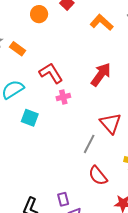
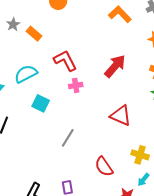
red triangle: (111, 123) -> (121, 116), turned -30
gray line: (89, 144) -> (68, 138), moved

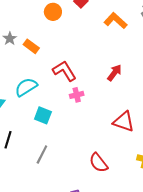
red arrow: (115, 66) -> (114, 73), size x0.7
gray line: (68, 138) -> (42, 154), moved
red semicircle: (104, 167) -> (99, 163), moved

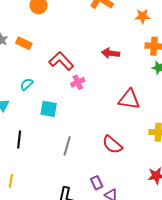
red arrow: (114, 73) -> (111, 53), turned -108
cyan semicircle: (26, 87) -> (27, 84), size x0.6
gray line: (42, 154) -> (67, 146), moved

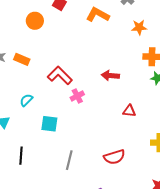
red arrow: (111, 53) -> (110, 75), moved
red triangle: (129, 99) -> (129, 111), size x0.6
red semicircle: (112, 145) -> (114, 157), turned -55

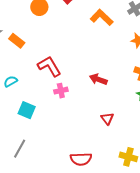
red triangle: (129, 111) -> (107, 119), turned 32
gray line: (69, 160) -> (20, 149), moved

